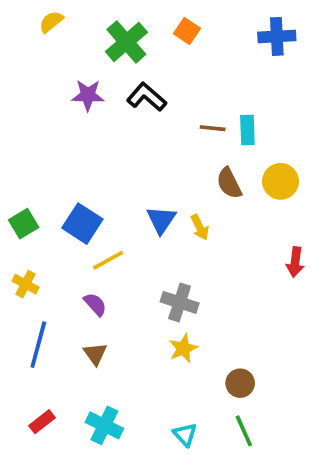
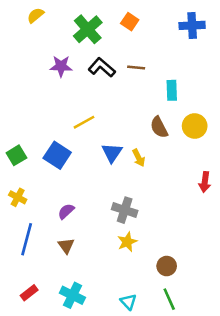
brown line: (213, 128) -> (136, 67), moved
yellow line: (108, 260) -> (84, 122), moved
purple semicircle: (95, 304) -> (66, 211), turned -90

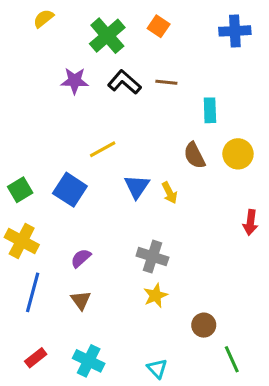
yellow cross: (18, 197) -> (22, 241), size x1.5
green line: (169, 299) -> (232, 359), moved

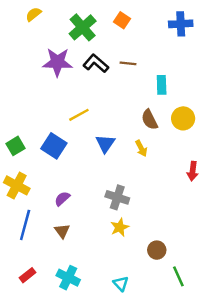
purple star: (75, 81) -> (57, 62), size x1.4
yellow arrow: (170, 193) -> (141, 148), moved

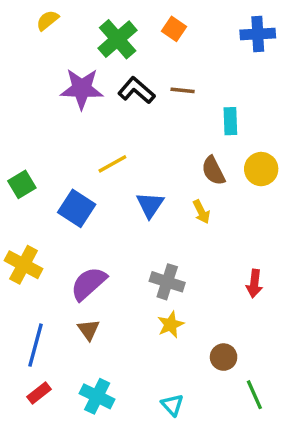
green square: (16, 146) -> (22, 184), moved
red arrow: (193, 171) -> (254, 284), moved
purple semicircle: (62, 199) -> (89, 284), size x1.6
blue line: (25, 225) -> (36, 345), moved

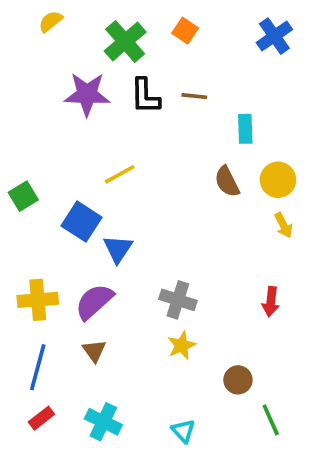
blue cross: (258, 34) -> (274, 36), turned -32
black L-shape: (136, 90) -> (145, 96), turned -132
blue triangle: (150, 205) -> (118, 249), moved
yellow arrow: (201, 212) -> (283, 225), moved
yellow cross: (24, 265) -> (38, 300), moved, turned -33

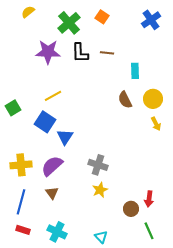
yellow line: (120, 174) -> (53, 96), moved
red arrow: (271, 302) -> (149, 199), moved
red rectangle: (41, 418) -> (23, 230), turned 56

